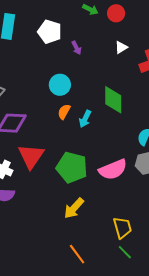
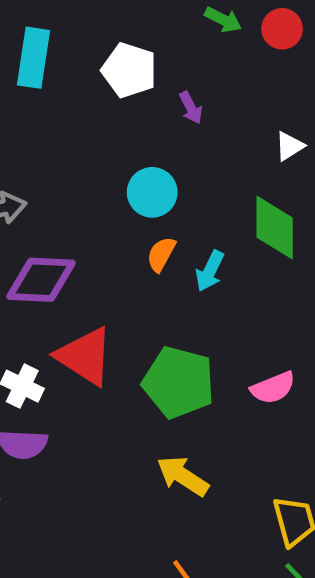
white triangle: (121, 47) -> (289, 146), moved
red triangle: (31, 156) -> (85, 356), turned -32
pink semicircle: (113, 170) -> (273, 388), size x0.7
yellow arrow: (74, 208) -> (183, 476), turned 80

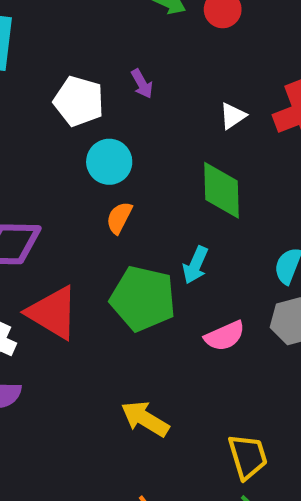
white pentagon: (129, 70) -> (79, 101), moved
cyan arrow: (210, 271) -> (195, 265), moved
green pentagon: (179, 382) -> (143, 299), moved

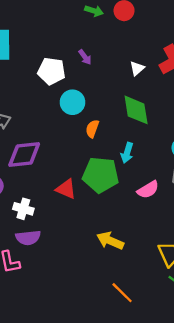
orange semicircle: (119, 218) -> (92, 129), moved
red triangle: (53, 313) -> (66, 189), moved, size x0.7

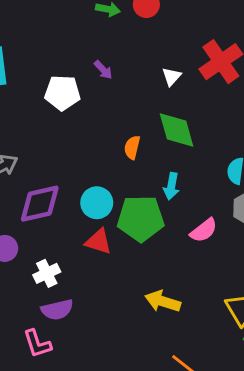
cyan circle: (72, 102) -> (97, 203), moved
orange semicircle: (92, 129) -> (132, 147), moved
white cross: (23, 209) -> (47, 273), turned -36

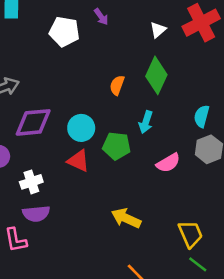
green diamond: (177, 130) -> (156, 75), turned 33
green pentagon: (141, 218) -> (116, 146), size x0.7

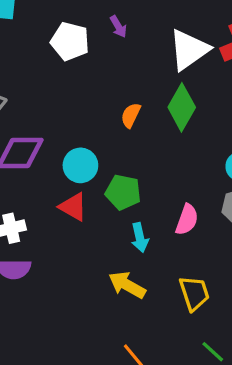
white triangle: (158, 30) -> (189, 50), size x2.0
cyan arrow: (146, 122) -> (140, 238), moved, turned -35
pink semicircle: (168, 163) -> (187, 220), turned -45
yellow trapezoid: (190, 234) -> (194, 293), moved

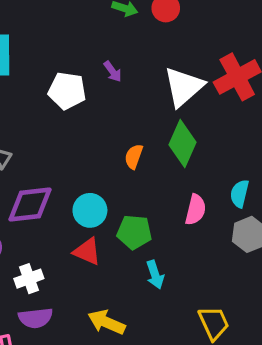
pink semicircle: (187, 220) -> (196, 210), moved
yellow arrow: (127, 285) -> (106, 322), moved

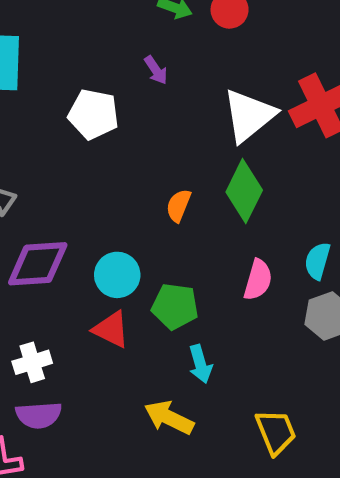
purple arrow: (113, 71) -> (156, 70), moved
yellow arrow: (106, 322) -> (169, 418), moved

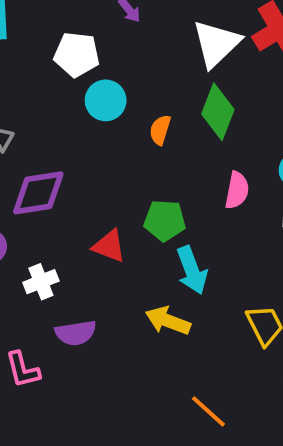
cyan circle: (117, 275) -> (106, 100), moved
cyan arrow: (200, 364) -> (192, 270), size x1.4
purple semicircle: (39, 415) -> (76, 333), moved

